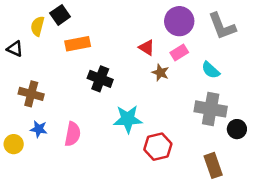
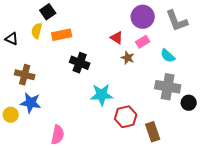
yellow semicircle: (37, 26) -> (37, 31), moved
blue star: (39, 129) -> (31, 103), size x1.5
pink semicircle: (73, 134) -> (58, 135), moved
brown rectangle: (213, 165) -> (153, 132), moved

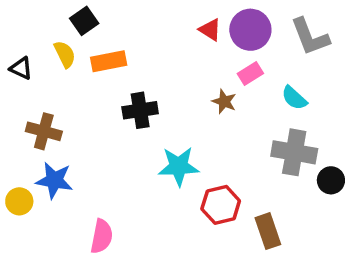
yellow semicircle: (37, 31) -> (65, 54), turned 140
red triangle: (117, 38) -> (210, 30), moved
black cross: (80, 63) -> (140, 110), turned -30

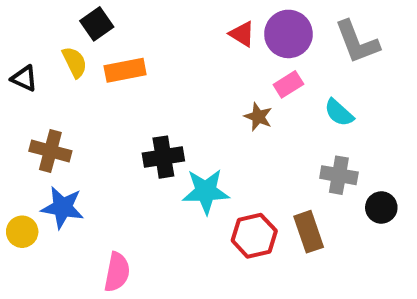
black cross: (140, 110) -> (163, 157), moved
gray cross: (294, 152) -> (339, 175), size x0.7
brown rectangle: (268, 231) -> (309, 232), moved

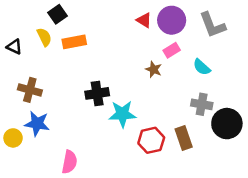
black circle: (381, 207) -> (227, 124), size x1.6

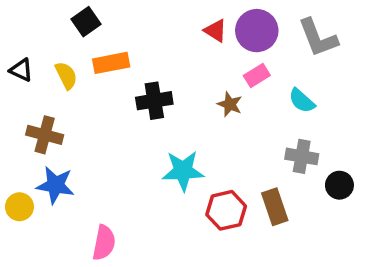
yellow semicircle: (44, 37) -> (66, 76), moved
black cross: (97, 93) -> (154, 101), moved
black circle: (227, 124) -> (339, 185), size x0.6

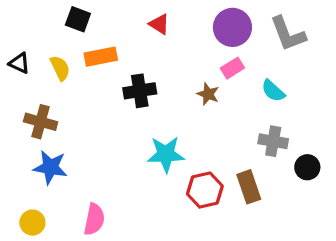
black square: (86, 22) -> (78, 19), turned -35
red triangle: (215, 31) -> (159, 24), moved
yellow circle: (19, 207) -> (32, 223), moved

